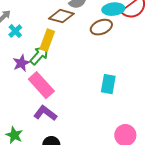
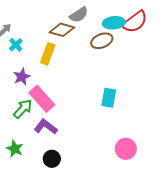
green arrow: (39, 55) -> (23, 109), moved

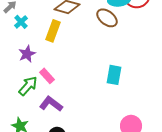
brown ellipse: (102, 41) -> (107, 18), turned 60
pink rectangle: (42, 99) -> (47, 76), size x0.6

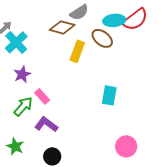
cyan cross: (21, 22) -> (16, 42), size x1.6
yellow rectangle: (53, 31) -> (77, 51), moved

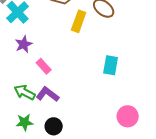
green arrow: (23, 106) -> (25, 92), moved, turned -105
green star: (15, 146) -> (25, 122), moved, turned -30

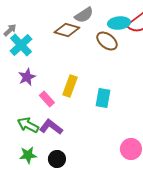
yellow rectangle: (79, 21) -> (70, 86), moved
cyan rectangle: (111, 65) -> (103, 98), moved

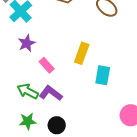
yellow rectangle: (70, 86) -> (82, 53), moved
cyan rectangle: (103, 98) -> (103, 75), moved

